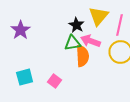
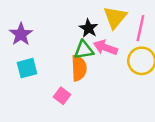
orange semicircle: (82, 56) -> (79, 68), moved
cyan square: (24, 77) -> (27, 68), moved

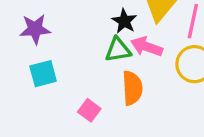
purple star: (21, 34) -> (35, 29), turned 30
orange semicircle: (79, 68) -> (132, 88), moved

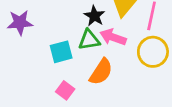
cyan square: (43, 74) -> (61, 52), moved
orange semicircle: (132, 88) -> (101, 72), turned 36

